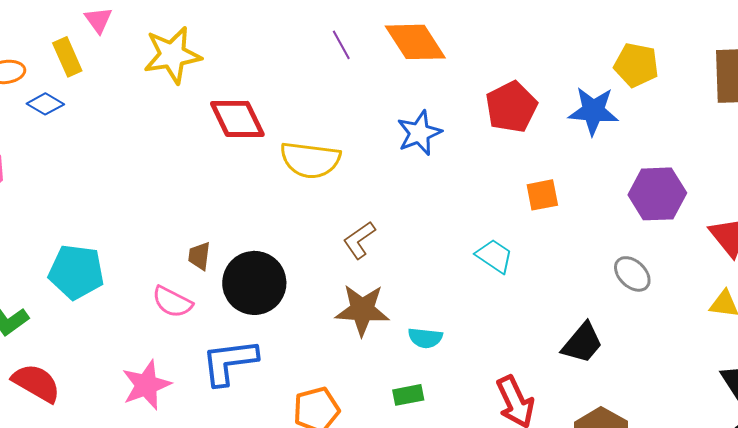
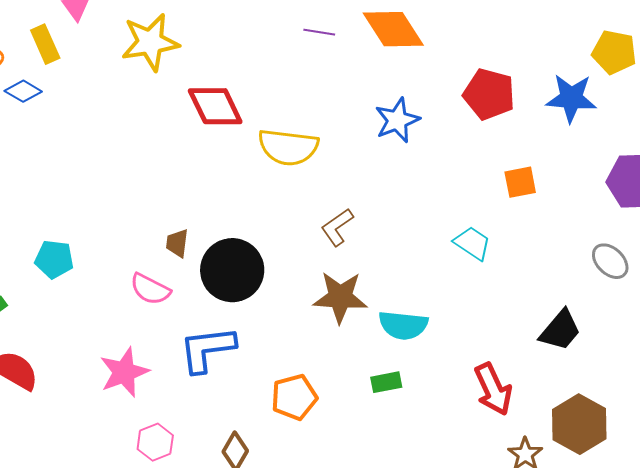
purple line: (341, 45) -> (319, 32), turned -52
red pentagon: (511, 107) -> (489, 94), turned -30
cyan pentagon: (76, 272) -> (54, 259), size x0.7
cyan semicircle: (425, 338) -> (403, 325), size x1.4

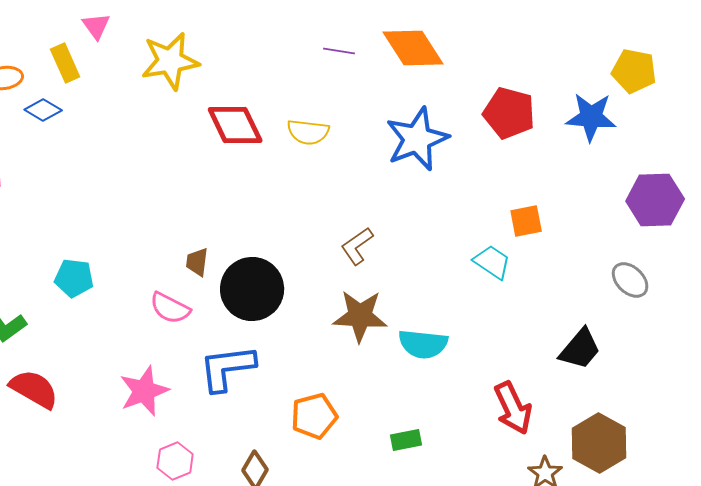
blue star: (397, 120) -> (417, 139), size x1.4
yellow semicircle: (288, 147) -> (308, 132), moved, size x0.7
orange square: (520, 182) -> (526, 221), moved
green rectangle: (386, 382) -> (406, 440), moved

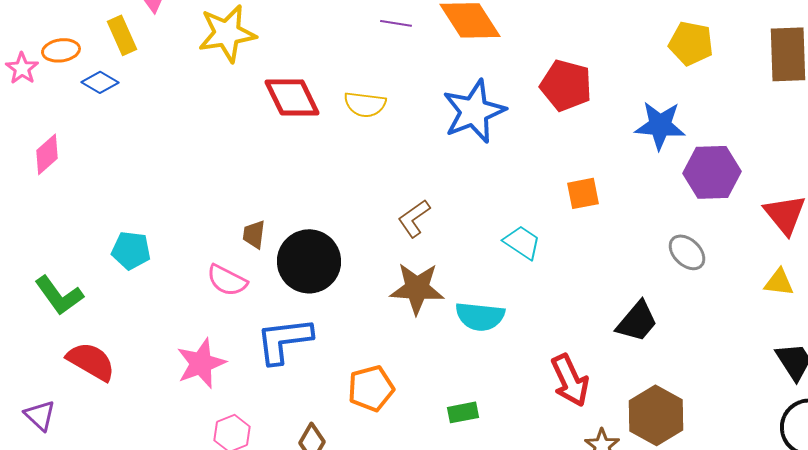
blue star: (591, 117) -> (660, 125), moved
cyan trapezoid: (492, 262) -> (522, 242), moved

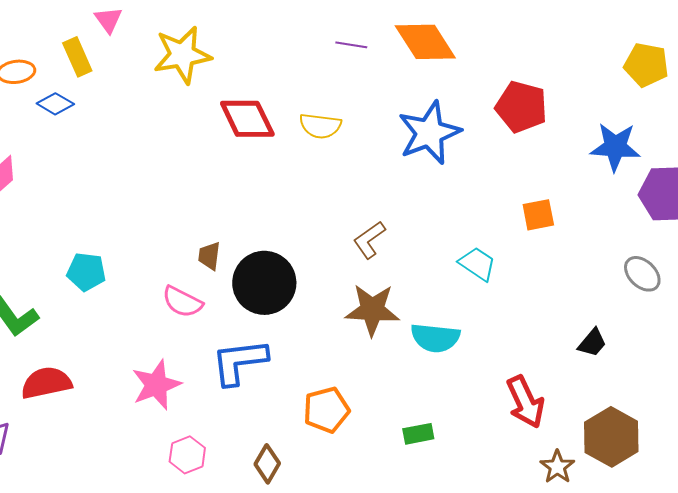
black trapezoid: (637, 321) -> (592, 343), size x0.7
red semicircle: (91, 361) -> (46, 383), turned -42

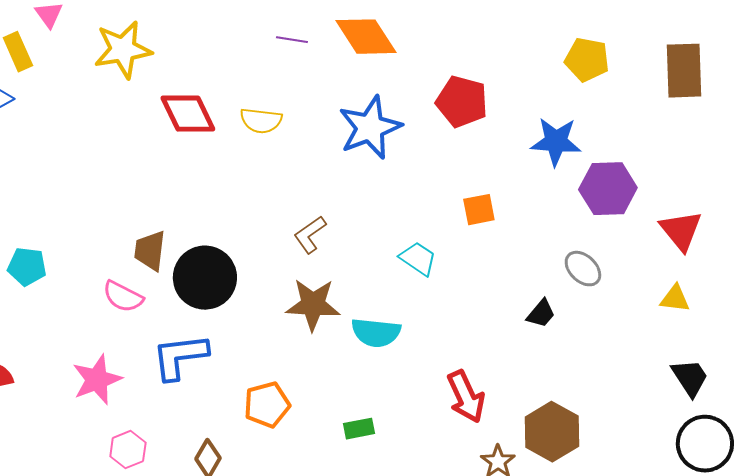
brown trapezoid: (209, 256) -> (150, 251), size x1.4
black trapezoid: (592, 343) -> (541, 314), moved

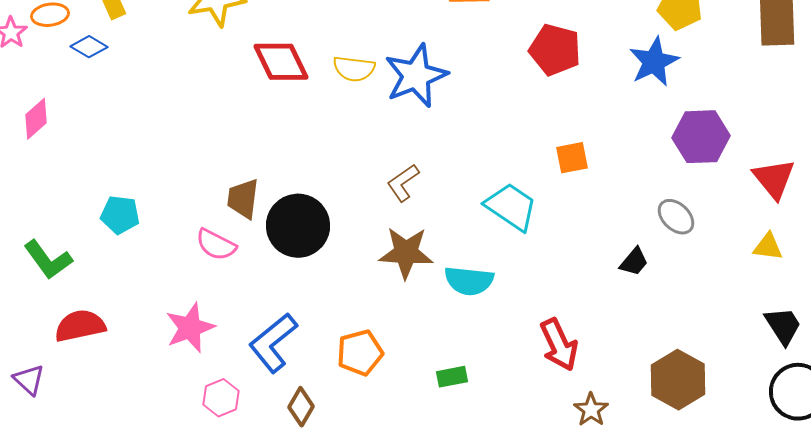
blue star: (370, 128) -> (416, 76), moved
blue star: (556, 142) -> (654, 62), moved, turned -30
cyan trapezoid: (418, 259) -> (511, 207), size x1.4
blue L-shape: (180, 357) -> (273, 343), moved, turned -32
brown hexagon: (552, 432) -> (678, 380), moved

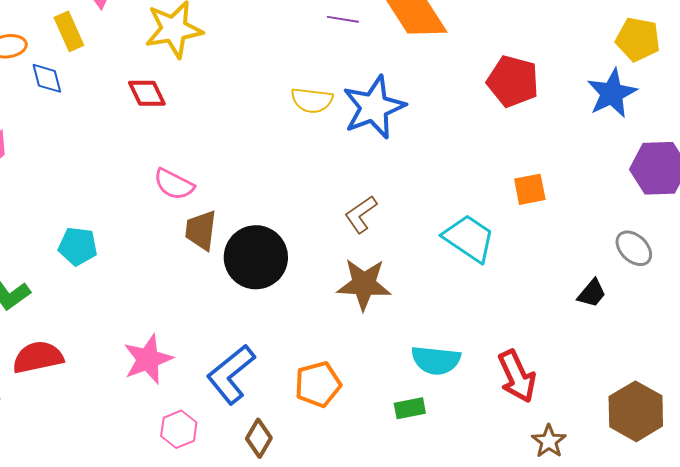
blue diamond: (89, 47) -> (47, 78), turned 45
red diamond: (281, 62) -> (147, 93), moved, size x0.7
pink semicircle: (216, 245) -> (174, 184), moved
cyan semicircle: (469, 281) -> (436, 360), moved

